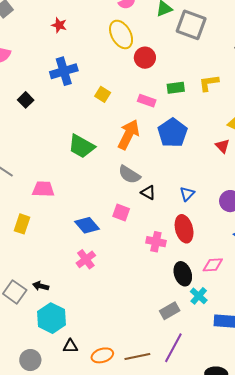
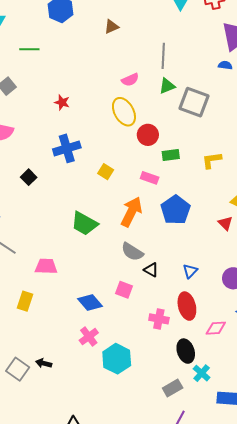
green rectangle: (176, 88) -> (171, 155), moved
pink diamond: (213, 265) -> (216, 328), moved
cyan hexagon: (52, 318) -> (117, 359), moved

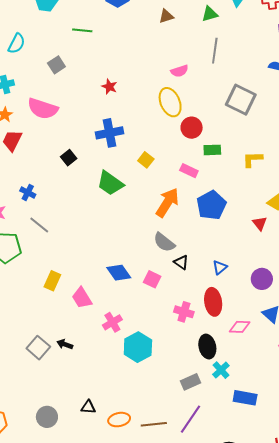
green triangle: (167, 86) -> (210, 14), moved
green trapezoid: (84, 224) -> (110, 183), moved
pink trapezoid: (46, 266) -> (82, 298), moved, turned -130
blue diamond: (90, 303) -> (119, 273), moved

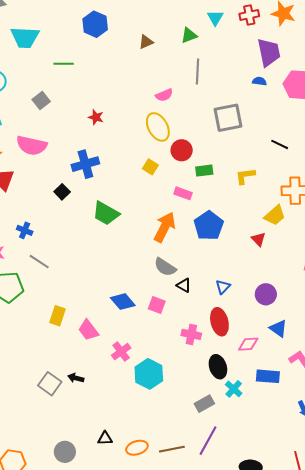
gray square: (241, 100) -> (228, 118), turned -32
blue cross: (109, 133) -> (85, 164), moved
yellow square: (146, 160) -> (150, 167), moved
blue rectangle: (245, 398) -> (268, 376), moved

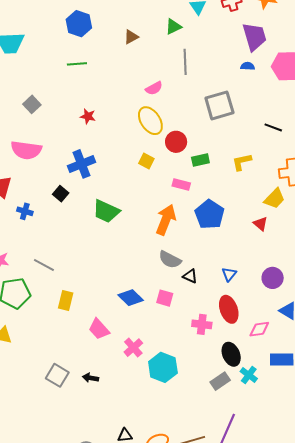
green line: (64, 64) -> (77, 64), moved
blue cross: (25, 230) -> (25, 211), moved
yellow rectangle: (58, 316) -> (66, 301), moved
gray square: (50, 384) -> (57, 375), moved
gray rectangle: (204, 404) -> (220, 381), moved

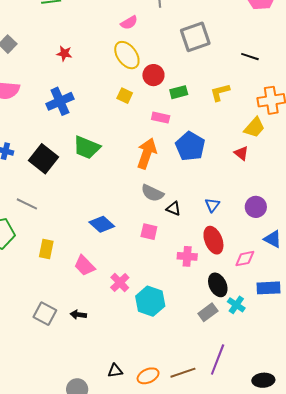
black square: (61, 194) -> (44, 159), moved, size x1.8
blue diamond: (131, 298) -> (102, 224), moved
yellow rectangle: (66, 301) -> (46, 249), moved

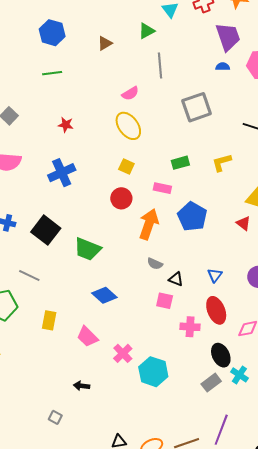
red circle: (153, 75) -> (121, 198), moved
green trapezoid: (87, 148) -> (87, 249), moved
gray semicircle: (152, 193) -> (155, 264), size x0.7
pink square: (149, 232) -> (165, 301), moved
gray square: (45, 314) -> (55, 417), moved, size x0.6

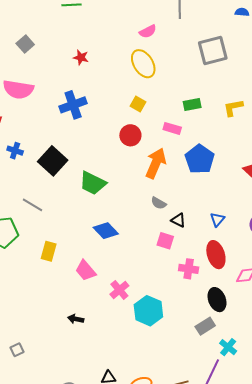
cyan cross: (239, 375) -> (228, 347), moved
gray square: (55, 417) -> (17, 350), moved, turned 32

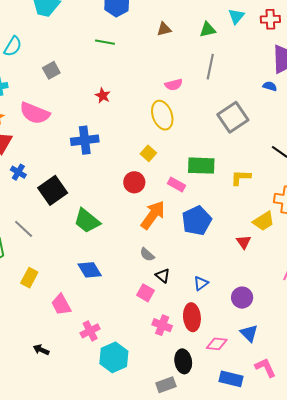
gray square: (213, 51) -> (233, 117), turned -32
green rectangle: (192, 104) -> (201, 166), size x1.5

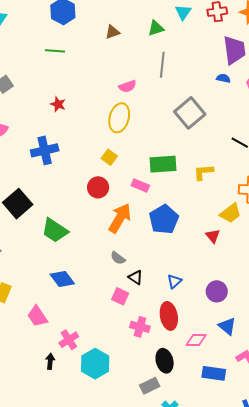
yellow ellipse: (162, 115) -> (119, 118), turned 40
black arrow: (41, 350) -> (50, 361), moved, turned 77

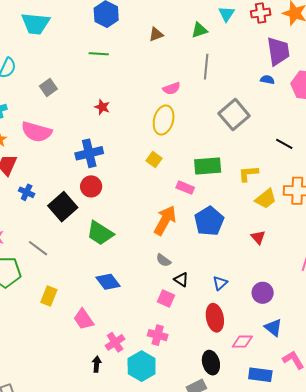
red circle: (98, 187) -> (91, 186), moved
yellow trapezoid: (231, 213) -> (266, 199), moved
pink cross: (140, 327) -> (158, 335), moved

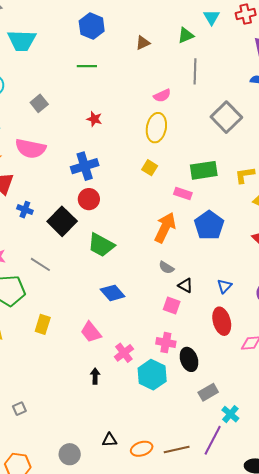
yellow rectangle: (49, 296) -> (43, 324), moved
black ellipse: (211, 363) -> (189, 359), moved
black arrow: (97, 364) -> (95, 376), moved

